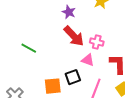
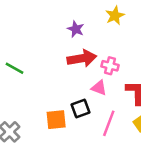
red arrow: (74, 36) -> (82, 58), turned -55
green line: (29, 48) -> (15, 68), moved

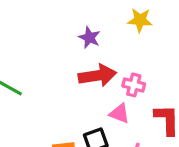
yellow star: (115, 16) -> (140, 20), turned 30

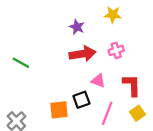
pink cross: (134, 85) -> (116, 50), moved, turned -32

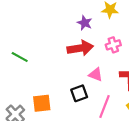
purple star: (77, 27) -> (85, 23), moved
orange square: (59, 110) -> (42, 103), moved

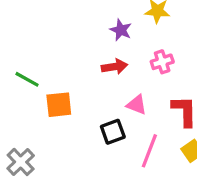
red arrow: (80, 48) -> (114, 67), size x0.7
orange square: (42, 103) -> (59, 105), moved

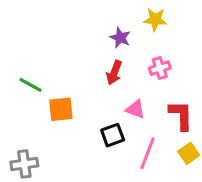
red arrow: (114, 67) -> (114, 73), turned 120
gray cross: (21, 162) -> (24, 164), turned 36

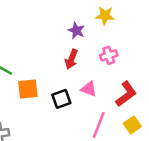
red L-shape: (181, 115) -> (126, 94), turned 55
black square: (113, 135) -> (61, 99), moved

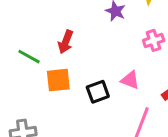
red arrow: (71, 59) -> (66, 42), moved

